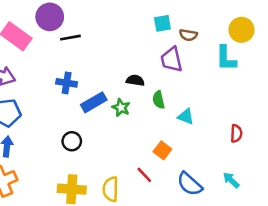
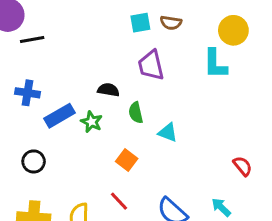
brown semicircle: (188, 35) -> (171, 23), moved
red semicircle: (236, 133) -> (243, 166), moved, turned -42
orange square: (162, 150) -> (127, 160), moved

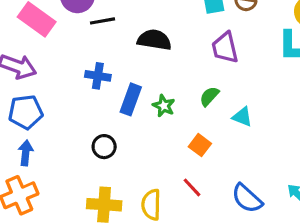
black semicircle: (108, 90) -> (154, 40), moved, size x1.5
green semicircle: (136, 113) -> (209, 96), turned 55
blue rectangle: (60, 116) -> (131, 99), turned -40

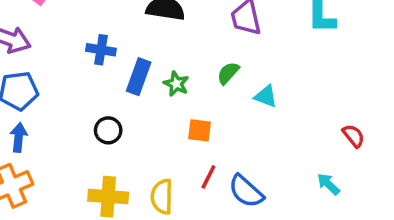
orange square: (200, 145) -> (199, 130), moved, turned -30
red line: (192, 187) -> (208, 177), turned 70
blue semicircle: (247, 198) -> (246, 191), moved

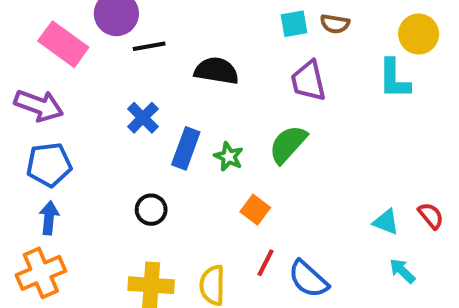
blue cross: (101, 50) -> (143, 118), turned 36
green semicircle: (228, 73) -> (288, 144), size x1.5
cyan triangle: (266, 96) -> (386, 222), moved
orange square: (199, 130) -> (255, 210), turned 30

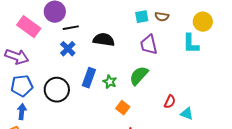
blue cross: (143, 118) -> (68, 49), moved
black circle: (151, 210) -> (57, 90), moved, size x1.6
red semicircle: (431, 216) -> (170, 102), moved, turned 64

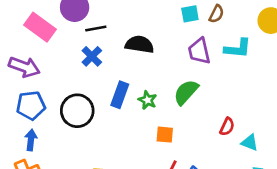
brown semicircle: (162, 17) -> (216, 14), turned -72
cyan L-shape: (191, 44) -> (238, 48), moved, turned -85
orange square: (123, 108) -> (165, 135), turned -32

